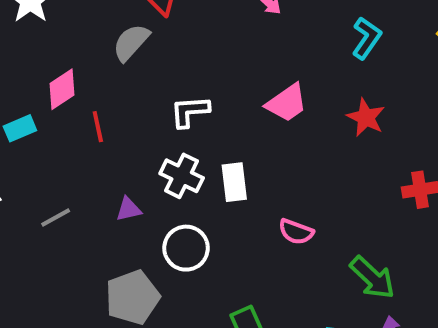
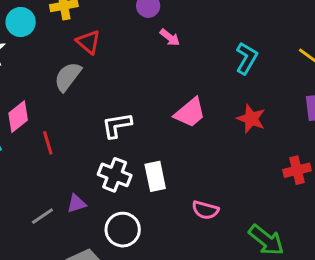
gray line: (56, 217) -> (42, 216), moved

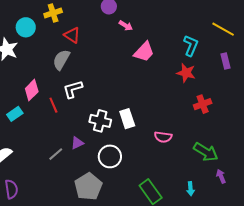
cyan L-shape: (247, 58) -> (191, 46), moved
pink trapezoid: (190, 113) -> (144, 52), moved
white L-shape: (117, 125) -> (73, 89), moved
red cross: (297, 170) -> (203, 104), moved

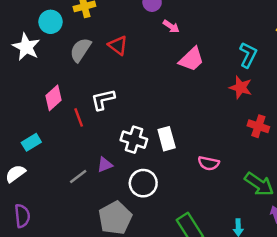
red triangle: (72, 35) -> (118, 45), moved
gray semicircle: (61, 60) -> (80, 50), moved
red cross: (203, 104) -> (258, 126), turned 36
cyan rectangle: (15, 114) -> (31, 142), moved

